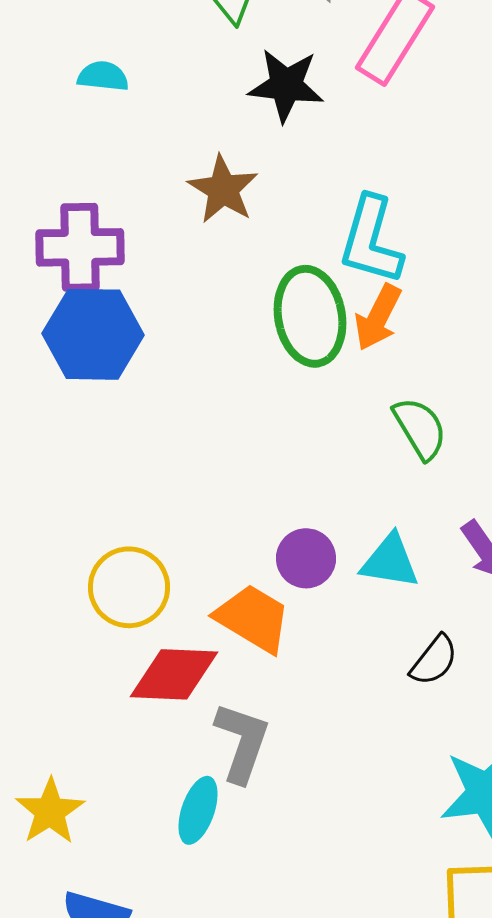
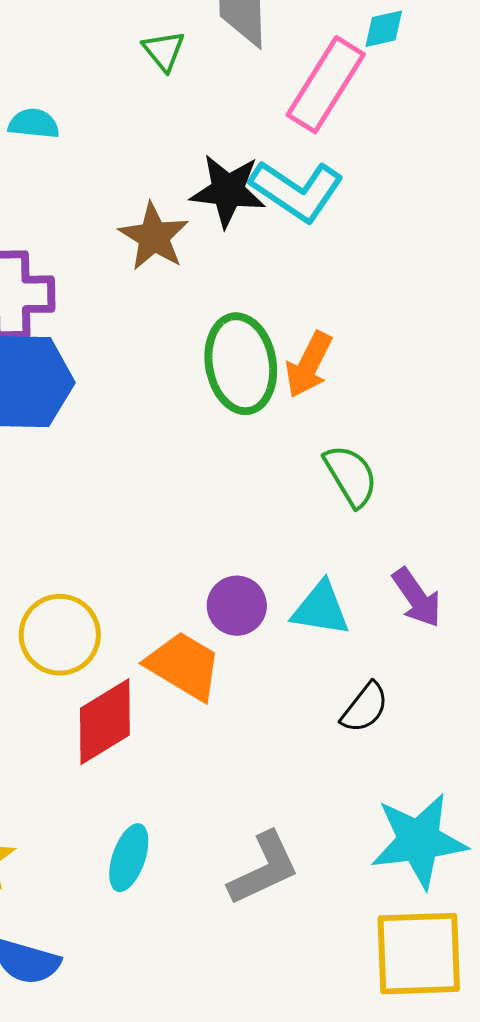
black star: (286, 85) -> (228, 191), moved
cyan L-shape: (371, 240) -> (297, 191), moved, turned -72
red diamond: (174, 674) -> (105, 722), turned -34
gray L-shape: (242, 742) -> (264, 869), moved, turned 46

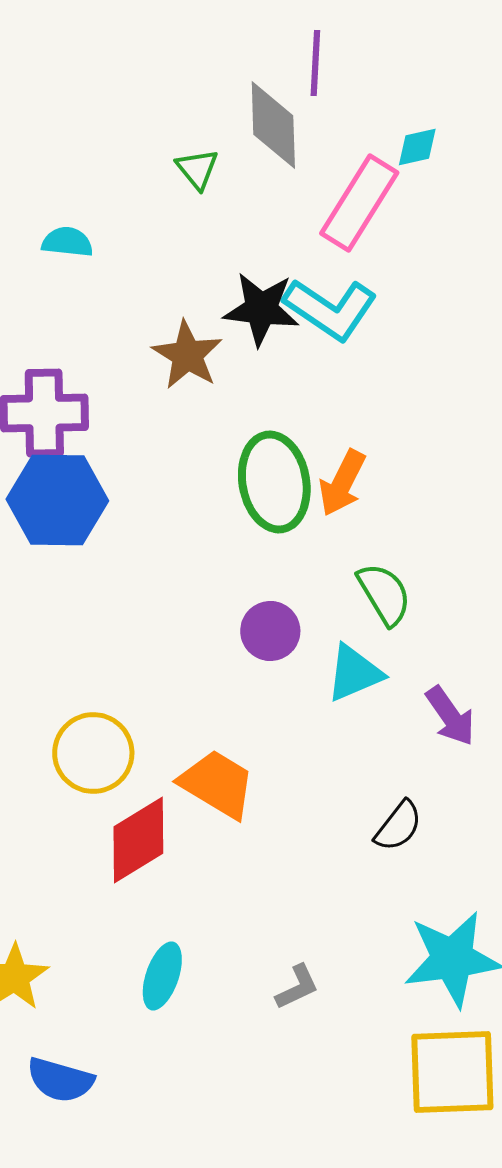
purple circle: (237, 606) -> (270, 631), moved
cyan triangle: (321, 609) -> (354, 673), moved, turned -32
gray L-shape: (264, 869) -> (297, 987), size x0.6

